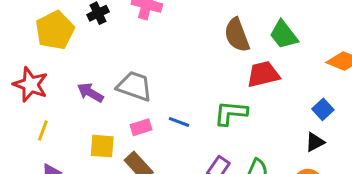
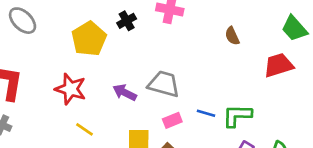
brown semicircle: (237, 35) -> (232, 36), moved, size x0.6
green L-shape: (231, 113) -> (237, 116), moved
yellow line: (43, 130) -> (84, 129), turned -72

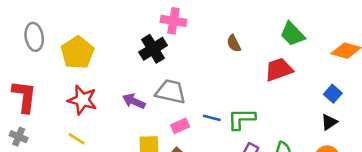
gray ellipse: (23, 21) -> (34, 37), turned 40
black cross: (127, 21) -> (153, 49), moved, size x1.5
yellow pentagon: (89, 39) -> (77, 53), moved
yellow line: (84, 129) -> (77, 139), moved

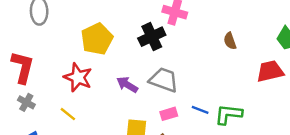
yellow pentagon: (77, 53) -> (97, 39), moved
gray cross: (19, 137) -> (26, 102), moved

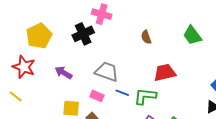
red trapezoid: (270, 71) -> (165, 73), moved
gray trapezoid: (164, 80) -> (107, 72), moved
pink rectangle: (169, 114) -> (97, 96), turned 40

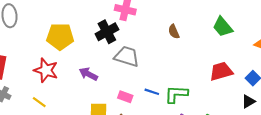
yellow pentagon: (39, 36) -> (60, 37), turned 30
gray trapezoid: (107, 72) -> (127, 56), moved
red trapezoid: (165, 73) -> (221, 71), moved

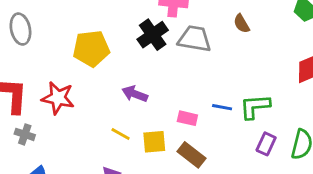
gray trapezoid: (127, 56) -> (195, 39), moved
red star: (46, 70) -> (58, 98), moved
yellow line: (39, 102) -> (121, 134), moved

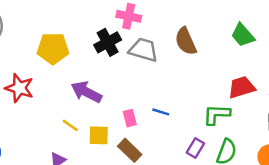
brown semicircle: (242, 24) -> (186, 41), size x1.6
purple arrow: (135, 94) -> (86, 92), size x1.4
green L-shape: (255, 107) -> (217, 114), moved
pink rectangle: (187, 118) -> (130, 118), turned 56

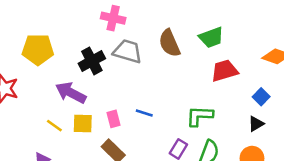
green trapezoid: (243, 35) -> (211, 37), moved, turned -70
black cross: (108, 42) -> (92, 61), moved
red trapezoid: (241, 87) -> (224, 71), moved
yellow square: (99, 135) -> (83, 124), moved

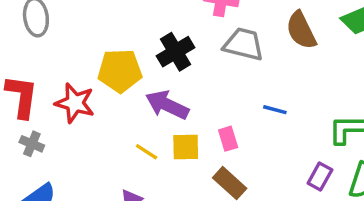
yellow pentagon: (38, 49) -> (120, 71), moved
black cross: (92, 61) -> (176, 52), moved
blue line: (144, 113) -> (275, 110), moved

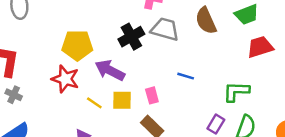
black cross: (176, 52) -> (131, 37), moved
red star: (75, 103) -> (65, 79), moved

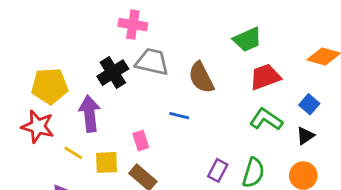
brown semicircle: (206, 21) -> (201, 78), moved
purple arrow: (110, 70) -> (90, 114), turned 60
green L-shape: (236, 92) -> (266, 119), moved, turned 36
yellow square: (122, 100) -> (107, 162), moved

